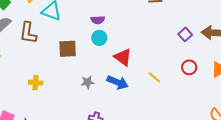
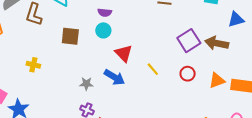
purple square: (185, 34) -> (189, 41), size x1.6
yellow line: (154, 77) -> (153, 69), moved
gray star: (88, 82) -> (86, 84), moved

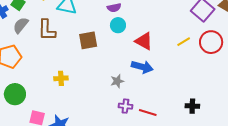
yellow line: (153, 69) -> (184, 42), moved, turned -64
red circle: (188, 74) -> (211, 42), size x1.5

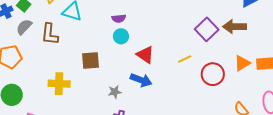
brown square: (88, 40) -> (91, 60), moved
red circle: (211, 42) -> (213, 74), moved
yellow cross: (61, 78) -> (59, 84), size x1.5

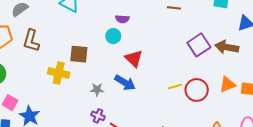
purple semicircle: (119, 18) -> (122, 19), moved
brown L-shape: (50, 34) -> (31, 41), moved
yellow line: (185, 59) -> (175, 86), moved
yellow cross: (59, 84) -> (59, 73), moved

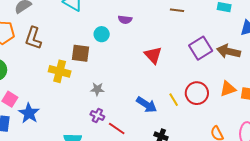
cyan circle: (113, 36) -> (102, 34), moved
red triangle: (134, 59) -> (153, 55), moved
blue arrow: (125, 83) -> (147, 105), moved
yellow line: (175, 86) -> (174, 100), moved, turned 72

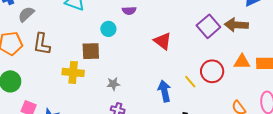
orange triangle: (228, 89) -> (242, 62), turned 30
blue arrow: (147, 105) -> (164, 91), turned -125

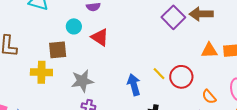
red triangle: (163, 41) -> (100, 37), moved
red circle: (212, 71) -> (181, 77), moved
gray star: (113, 84) -> (82, 81), size x1.6

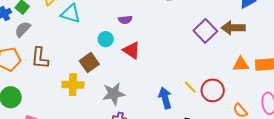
brown square: (58, 50) -> (89, 62), turned -30

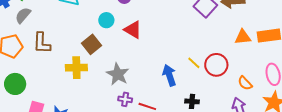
gray star: (114, 94) -> (118, 74), turned -30

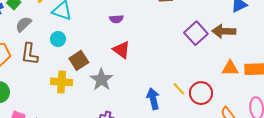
gray semicircle: (23, 15) -> (23, 24), moved
cyan circle: (106, 20) -> (58, 39), moved
gray star: (118, 74) -> (101, 80), moved

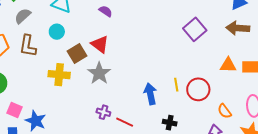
purple semicircle: (116, 19) -> (106, 11), moved, turned -144
brown arrow: (224, 31) -> (238, 28), moved
red triangle: (121, 50) -> (100, 44), moved
yellow line: (179, 89) -> (176, 85), turned 32

